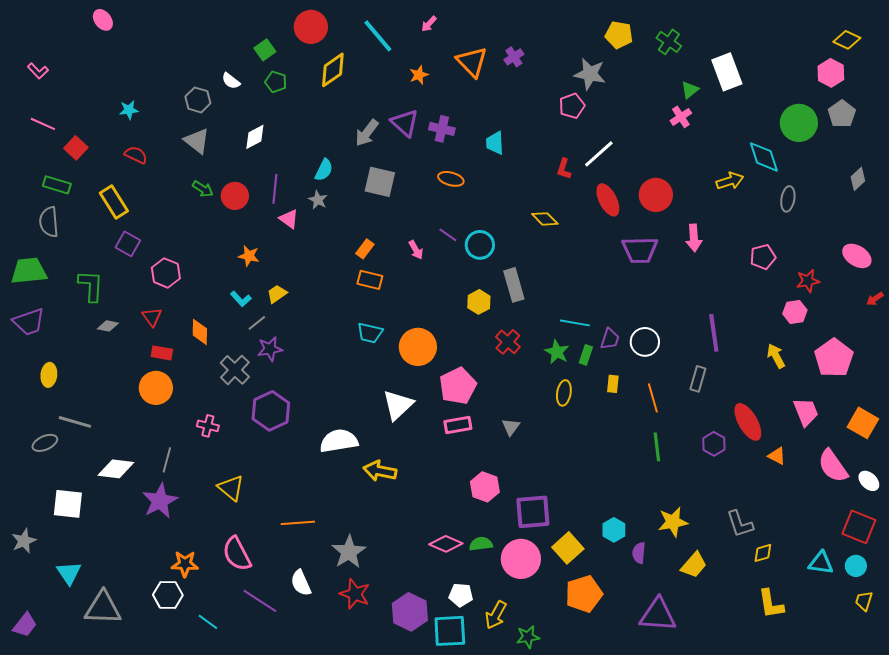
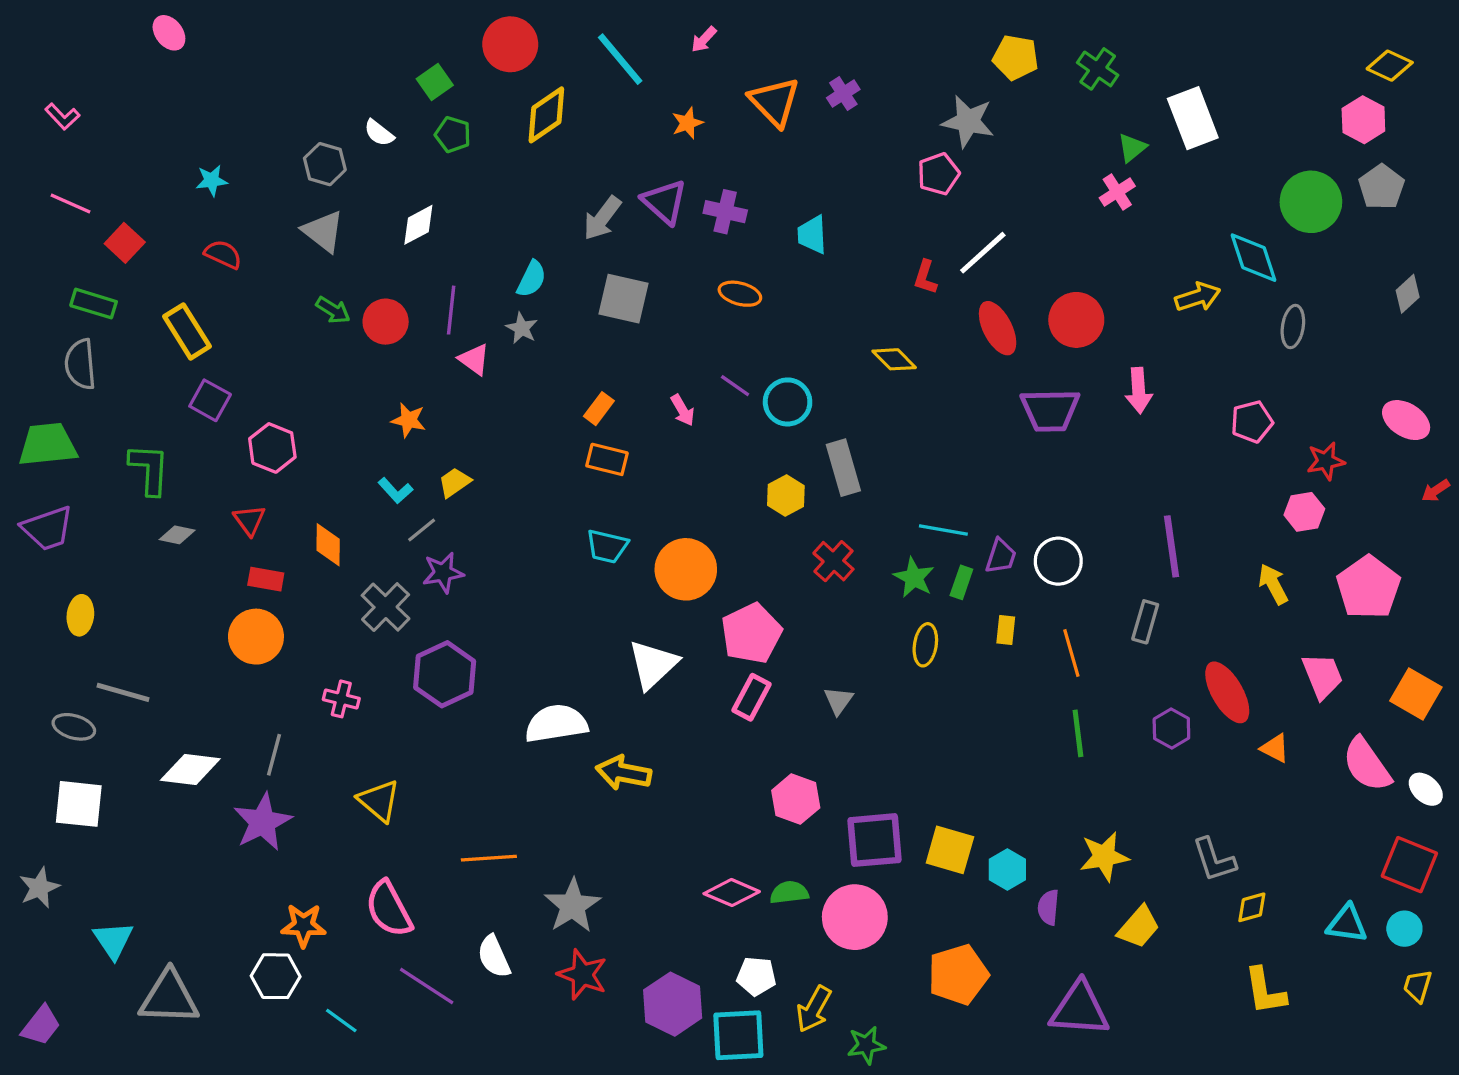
pink rectangle: (458, 425) -> (751, 697), turned -52
gray ellipse: (45, 443) -> (74, 727), turned 40
white square: (68, 504) -> (79, 804), moved
yellow square: (568, 548) -> (950, 850), moved, turned -32

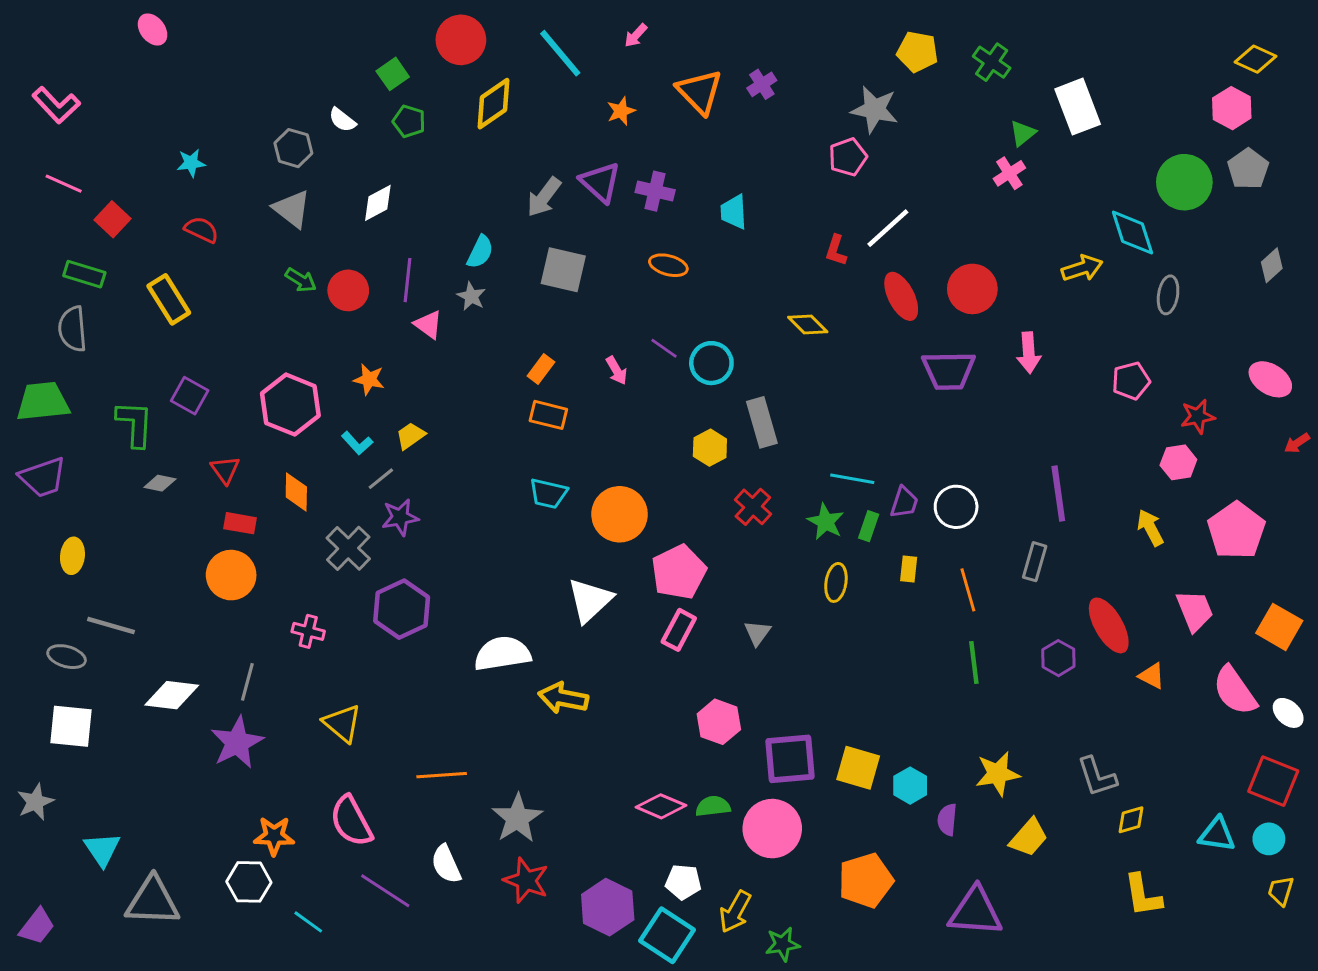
pink L-shape: (62, 116) -> (56, 105), size x1.5
purple square: (210, 400) -> (190, 396), moved
pink hexagon: (272, 448) -> (290, 405), moved, size x1.4
cyan square: (738, 1035) -> (667, 935), turned 36

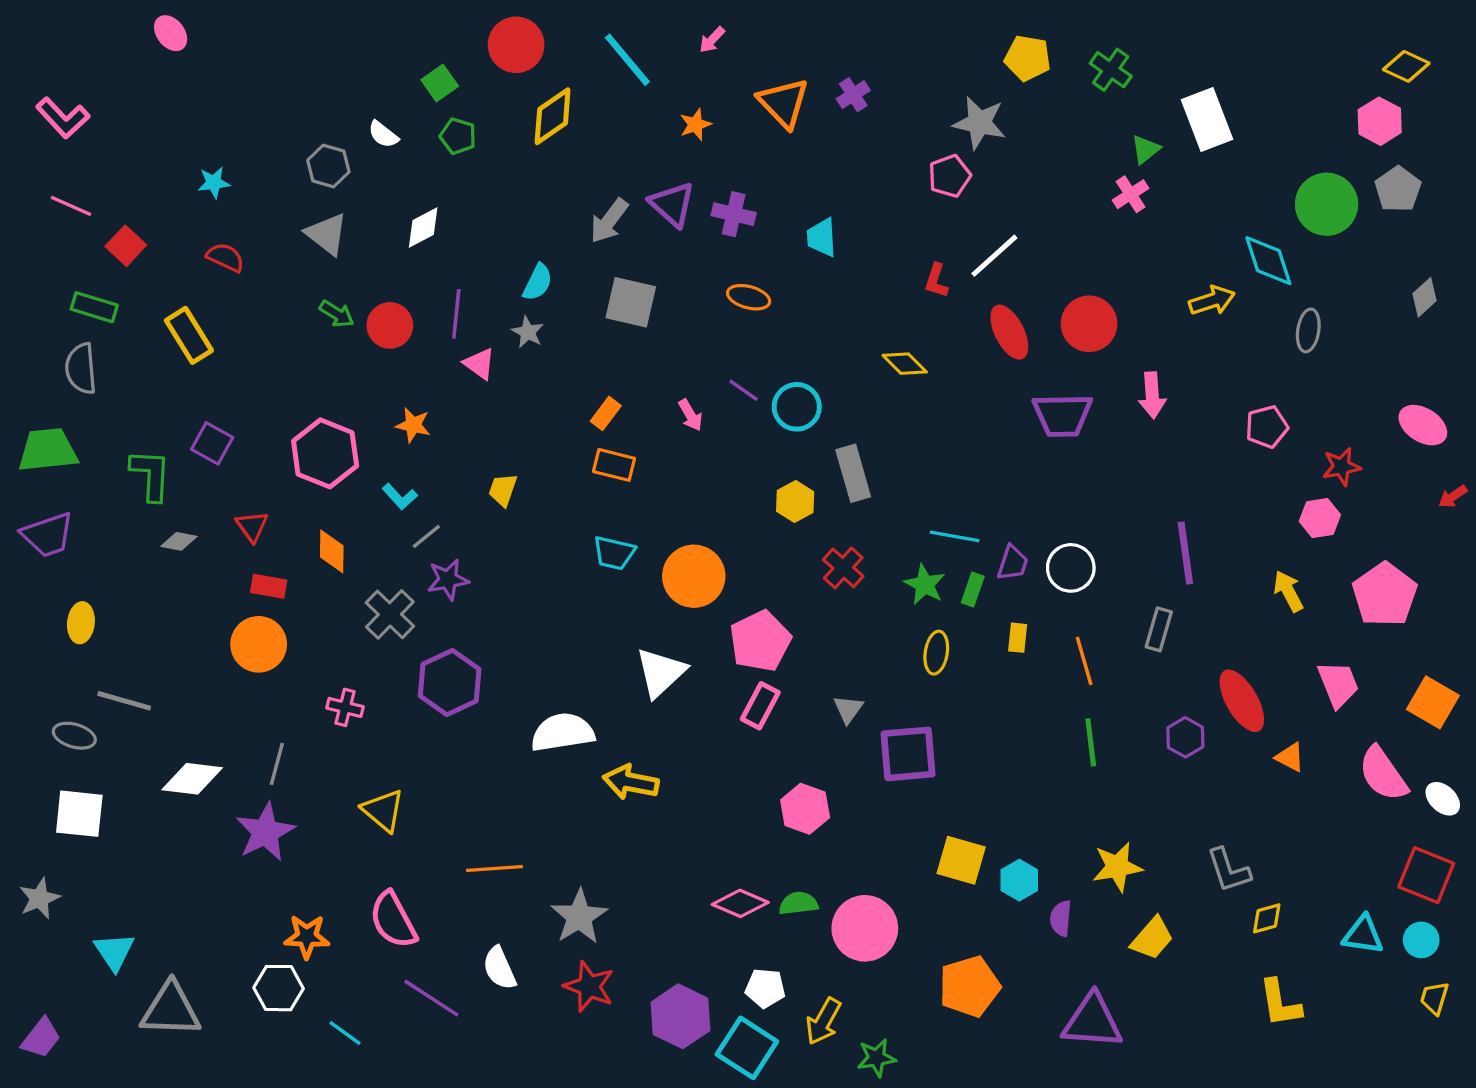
yellow trapezoid: (410, 436) -> (503, 490), moved, turned -36
purple square: (790, 759) -> (908, 754), moved

